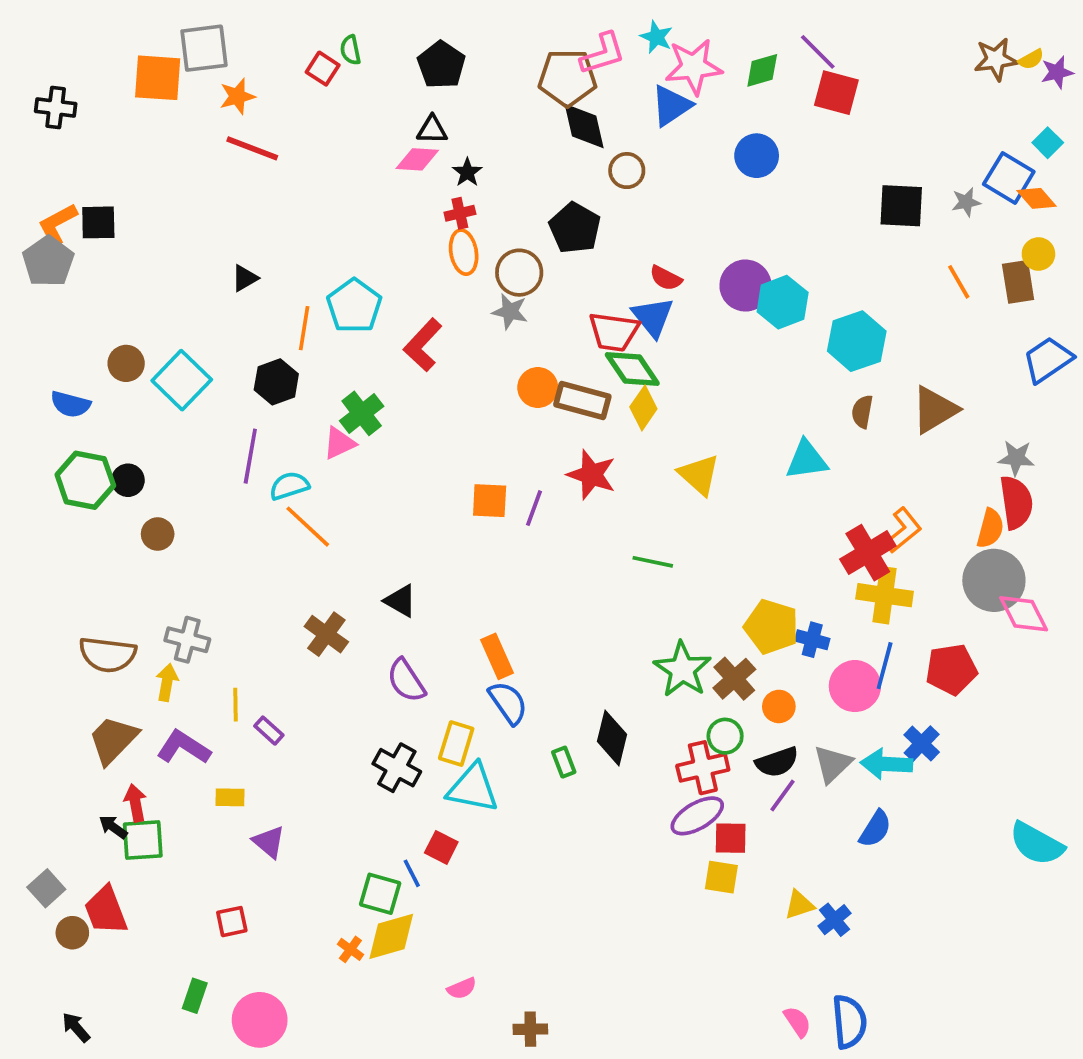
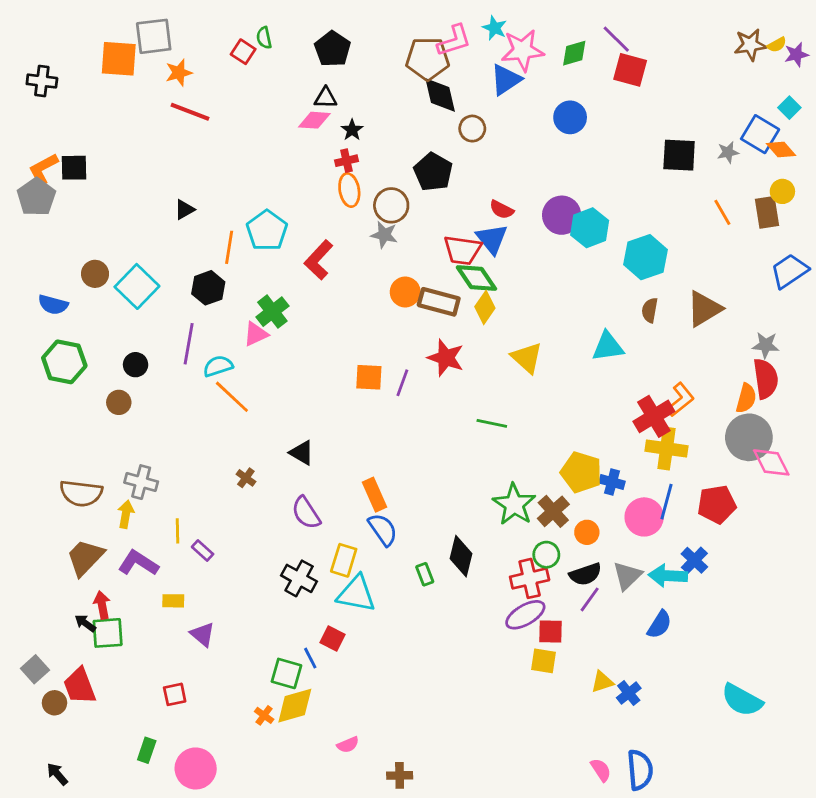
black circle: (128, 480) -> (136, 365), moved
brown cross: (326, 634) -> (246, 478), size x0.6
cyan semicircle: (1037, 844) -> (742, 700), moved

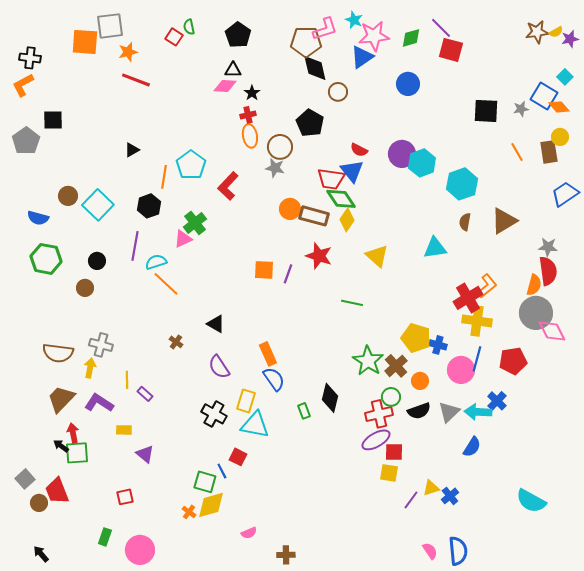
orange L-shape: (43, 169) -> (23, 85), moved
purple line: (590, 599) -> (411, 500), moved

